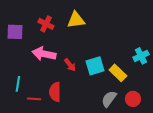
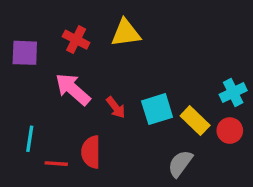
pink arrow: (44, 54) -> (73, 89), turned 30
red circle: (133, 99) -> (230, 131), moved

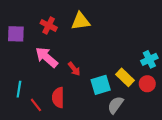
cyan square: (157, 109) -> (101, 85), moved
red line: (56, 164) -> (36, 105), turned 48

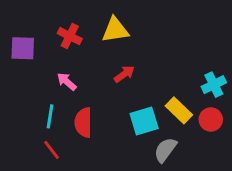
pink arrow: (47, 57) -> (67, 82), size x0.6
red arrow: (74, 69) -> (124, 74), moved, turned -88
cyan line: (19, 89) -> (50, 116), moved
red semicircle: (58, 98) -> (83, 123), moved

